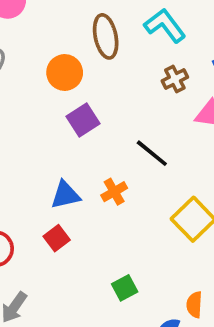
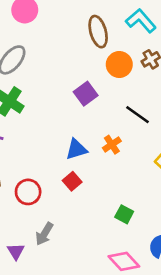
orange circle: (65, 72) -> (119, 64), moved
green square: (125, 288) -> (124, 214), turned -30

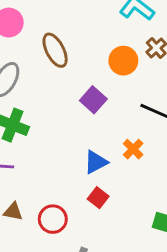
brown ellipse: (98, 32) -> (55, 50), moved

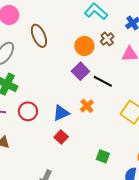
purple square: (93, 100) -> (80, 71), moved
red circle: (53, 219) -> (28, 111), moved

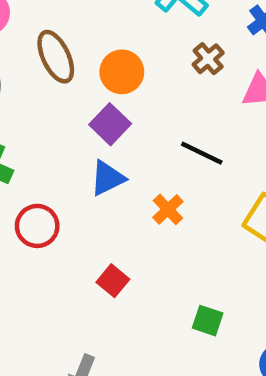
orange circle: (84, 46) -> (122, 72), moved
purple square: (80, 71) -> (110, 124), moved
blue triangle: (61, 113) -> (107, 178), moved

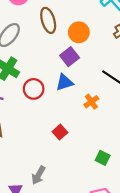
red circle: (37, 226) -> (34, 89), moved

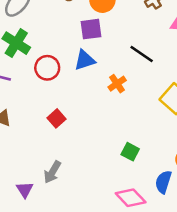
purple square: (70, 57) -> (91, 29), turned 30
red square: (60, 132) -> (56, 118), moved

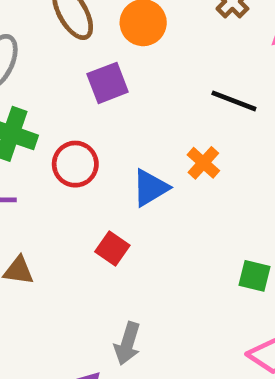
purple square: (91, 29) -> (108, 83), moved
blue triangle: (85, 60) -> (150, 188), moved

